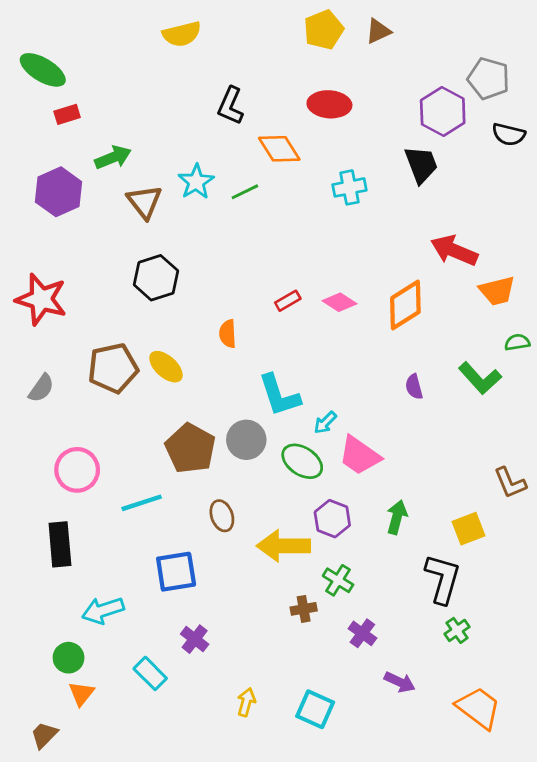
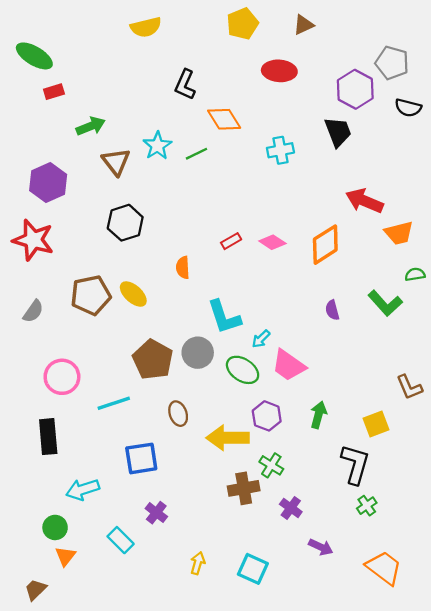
yellow pentagon: (324, 30) -> (243, 24), moved
red ellipse: (329, 104) -> (279, 71), moved
purple hexagon: (58, 192) -> (48, 182), moved
brown cross: (304, 609) -> (244, 488), size x1.5

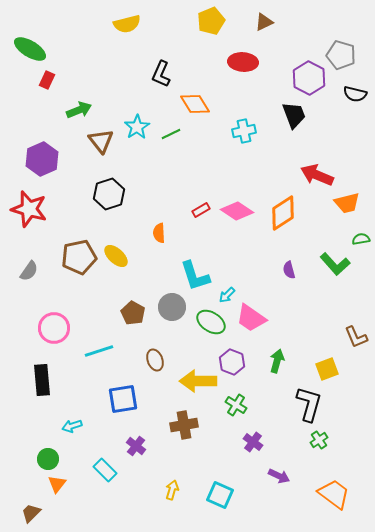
red rectangle: (54, 92) -> (47, 80), turned -48
pink diamond: (272, 242) -> (237, 211), size x1.4
brown pentagon: (153, 360) -> (133, 313), size x0.7
brown cross: (244, 488) -> (184, 425), moved
cyan arrow: (83, 490) -> (72, 426), size x0.7

